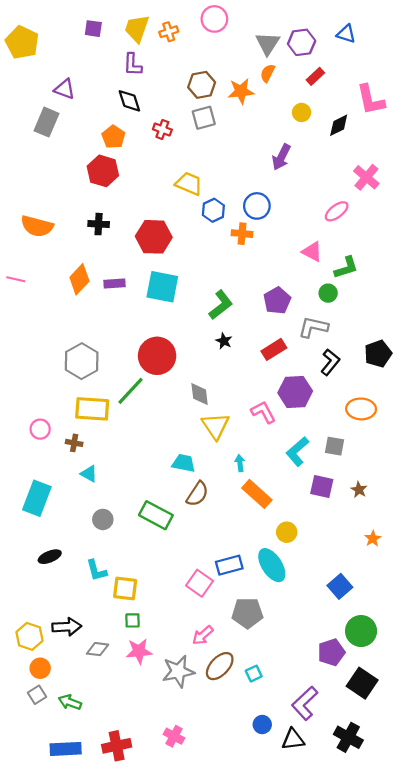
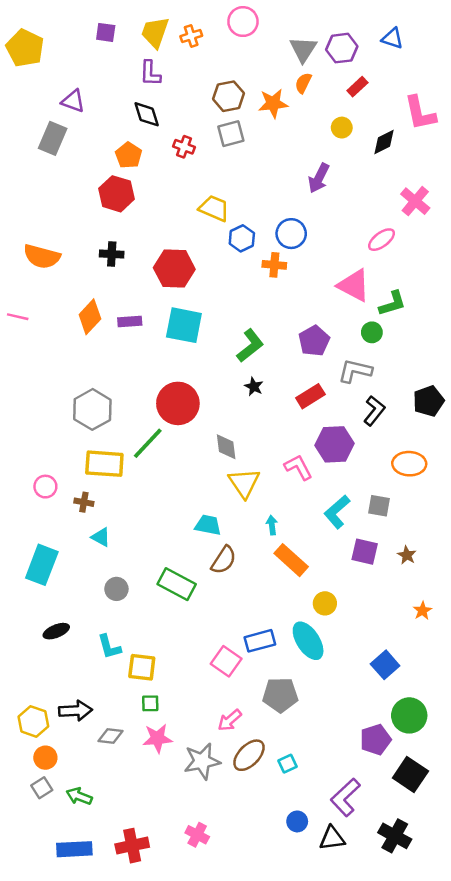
pink triangle: (312, 252) -> (354, 285), size x1.4

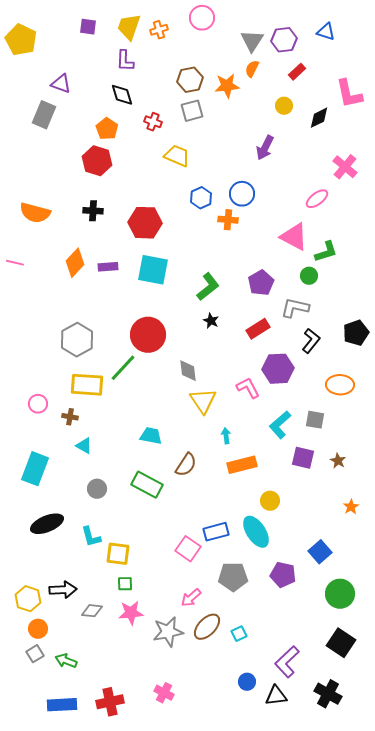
yellow trapezoid: (214, 208) -> (177, 156), moved
cyan trapezoid: (208, 525) -> (151, 436), moved
orange rectangle: (291, 560) -> (242, 465), turned -56
black ellipse: (56, 631) -> (47, 524), size x1.5
purple pentagon: (375, 740) -> (283, 575), moved, turned 30

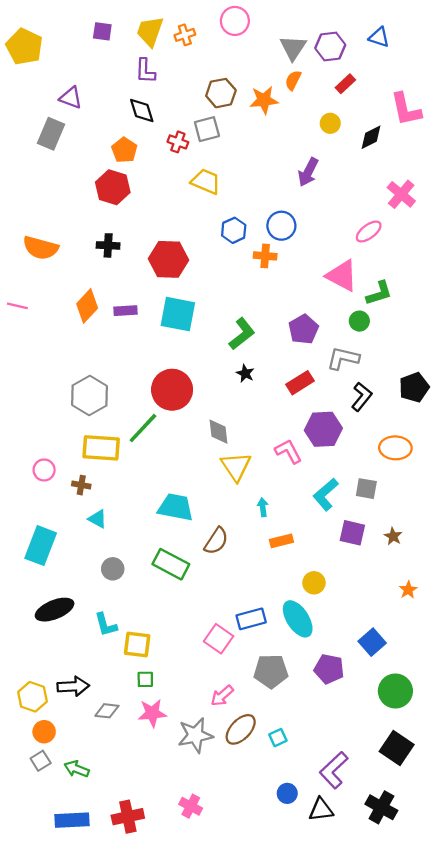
gray square: (192, 111) -> (207, 129), moved
cyan trapezoid: (151, 436) -> (176, 507), size x1.4
orange rectangle: (242, 465) -> (281, 541), size x0.7

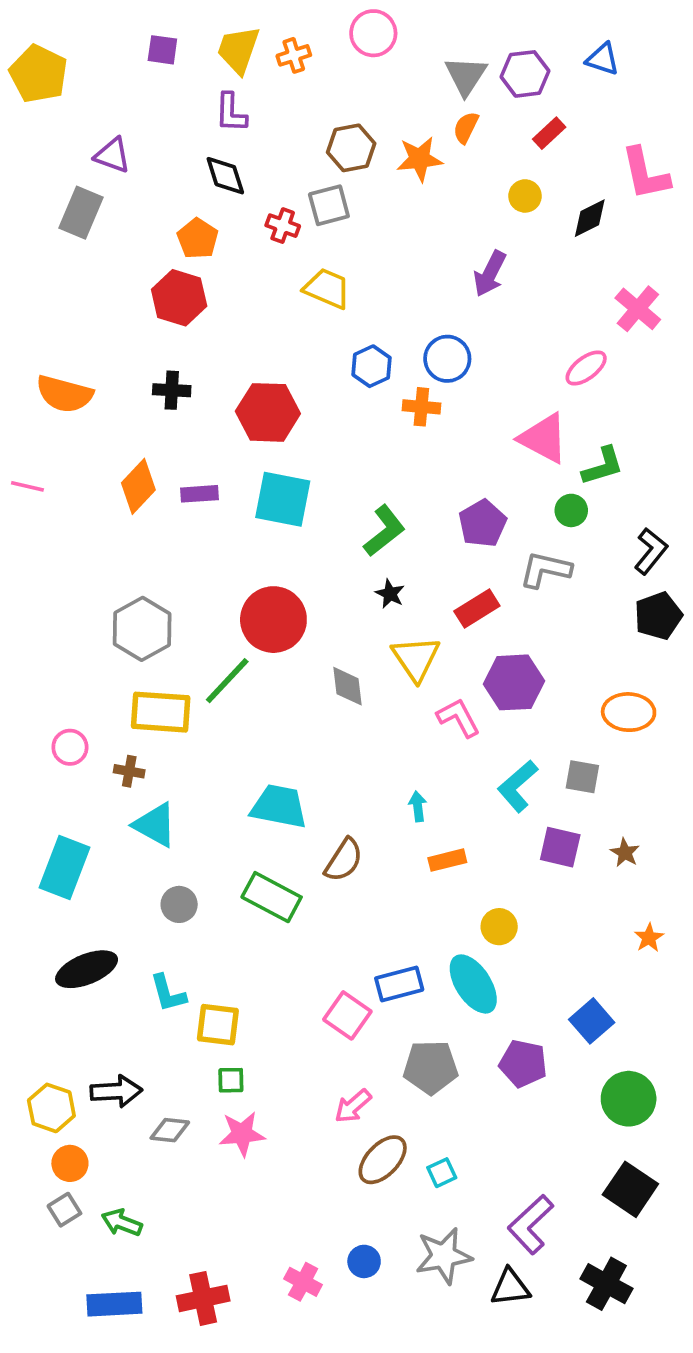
black L-shape: (362, 397) -> (651, 551), moved
yellow triangle: (236, 466) -> (416, 658), moved
cyan triangle: (98, 519) -> (155, 825), size x1.5
gray star: (195, 735) -> (444, 1256), moved
blue circle: (287, 793) -> (364, 1261), moved

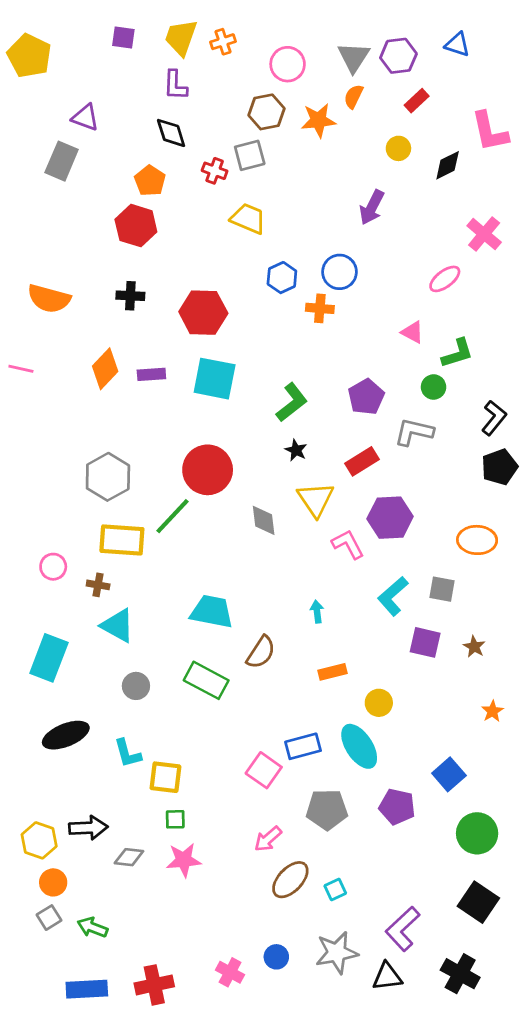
pink circle: (373, 33) -> (288, 64), moved
pink triangle: (544, 438) -> (412, 332), size x0.6
orange rectangle: (447, 860) -> (332, 672), moved

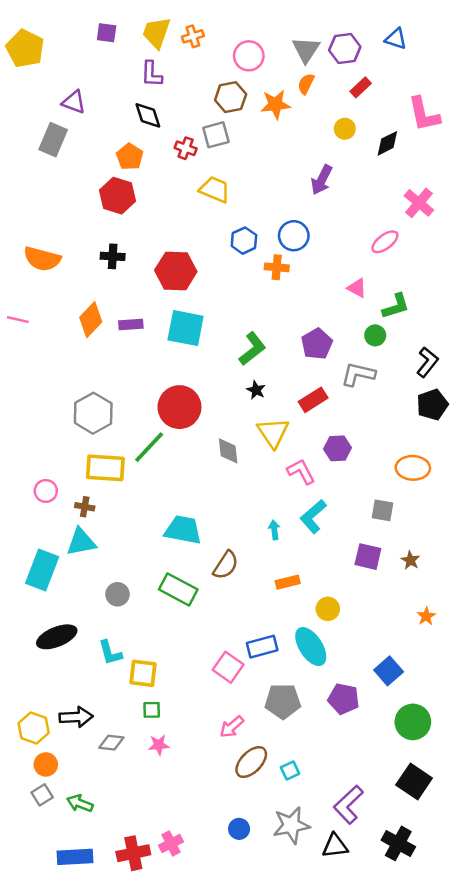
purple hexagon: (390, 518) -> (338, 448), size x0.7
cyan L-shape: (393, 596) -> (313, 516), moved
cyan triangle: (118, 626) -> (81, 542), moved, turned -40
pink star: (184, 860) -> (159, 745), size x0.7
pink cross: (230, 972) -> (171, 843), moved, turned 35

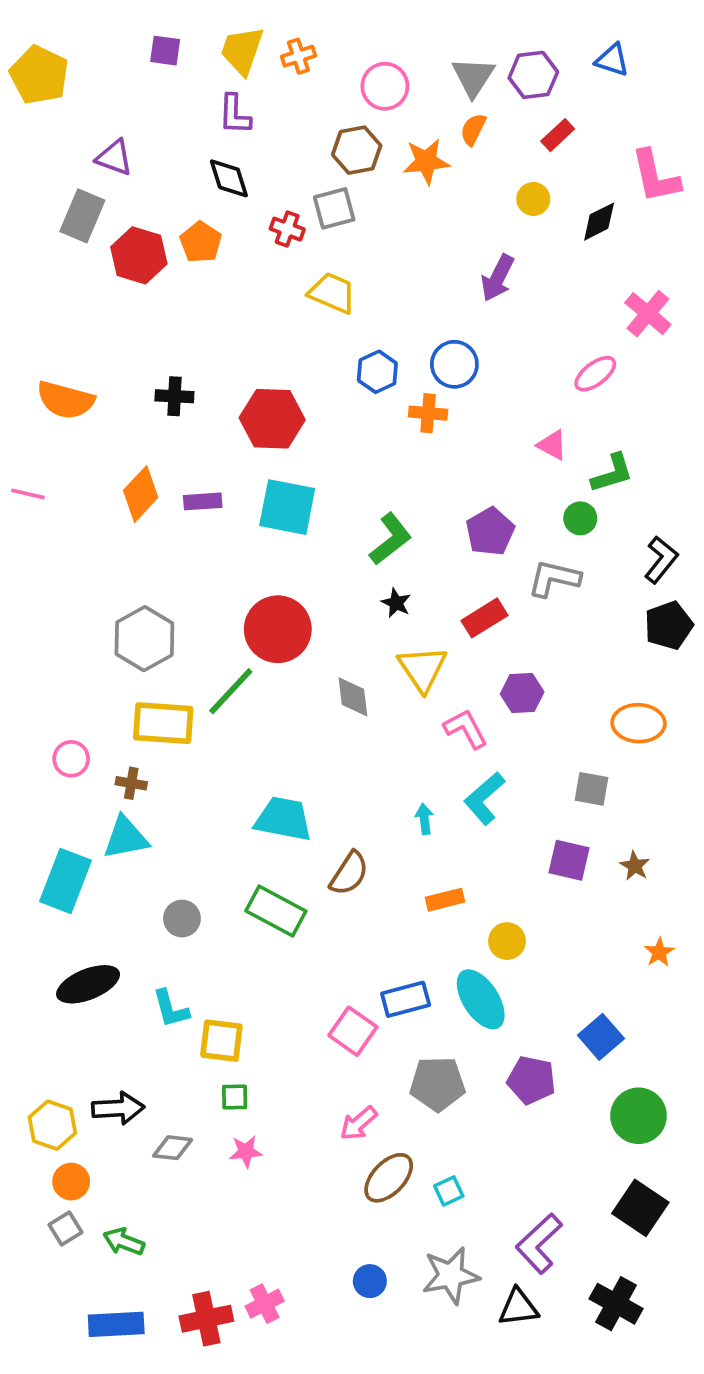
red hexagon: (117, 196) -> (139, 255), moved

